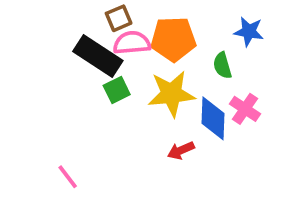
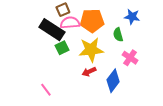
blue diamond: (213, 118) -> (113, 81), moved, turned 35
red arrow: (181, 150) -> (89, 72), moved
pink line: (68, 177) -> (46, 90), moved

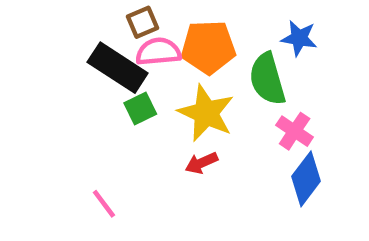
green semicircle: (118, 35) -> (267, 79), size x1.6
yellow star: (91, 50) -> (206, 113), turned 30
blue diamond: (113, 81) -> (306, 179), moved

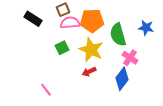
blue star: (299, 38) -> (146, 28), moved
black rectangle: (118, 68) -> (33, 19), moved, size x0.7
blue diamond: (306, 179) -> (122, 79), moved

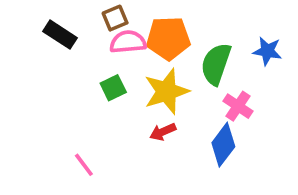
green semicircle: (118, 35) -> (216, 64), turned 35
yellow star: (91, 50) -> (166, 91), turned 30

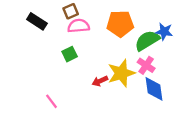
orange pentagon: (168, 38) -> (120, 24), moved
green semicircle: (216, 64) -> (147, 41), moved, turned 40
yellow star: (166, 91) -> (121, 73), moved
blue diamond: (223, 145) -> (154, 89), moved, turned -45

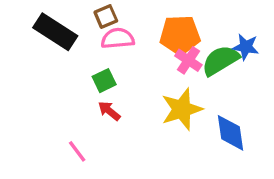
black rectangle: (37, 21) -> (55, 32), size x1.4
pink cross: (146, 65) -> (188, 60), moved
red arrow: (100, 81) -> (109, 111), moved, turned 63

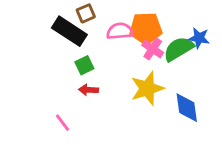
black rectangle: (55, 32) -> (69, 31), moved
pink semicircle: (118, 38) -> (120, 31), moved
red arrow: (109, 111) -> (88, 90), turned -36

